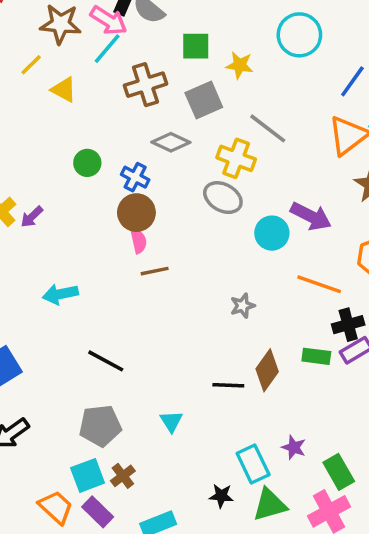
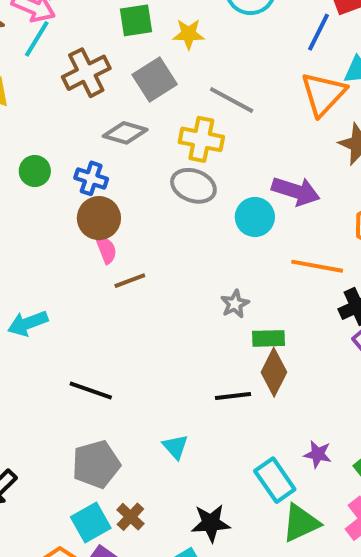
green rectangle: (316, 356) -> (268, 338), moved
black star: (221, 496) -> (211, 523), moved, size x1.4

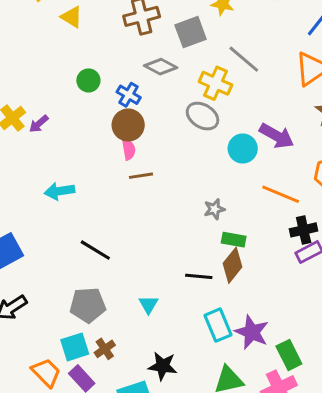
purple star: (318, 454) -> (252, 332), size x1.6
cyan rectangle: (275, 480) -> (218, 325), moved

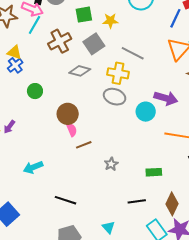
blue cross: (129, 95) -> (15, 65), moved, turned 35
gray star: (214, 209) -> (111, 164), moved
brown diamond: (232, 265) -> (172, 204), moved

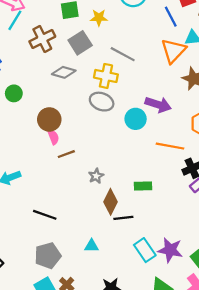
blue line: (175, 18) -> (171, 17), turned -54
brown diamond: (172, 204) -> (111, 202), moved
cyan triangle: (108, 227) -> (92, 246), turned -48

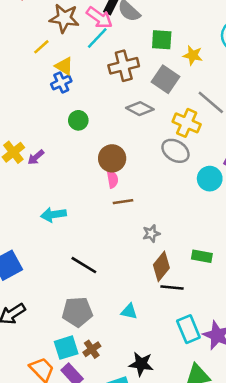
gray square: (80, 43) -> (165, 79), turned -35

